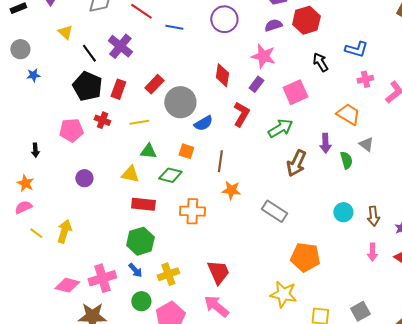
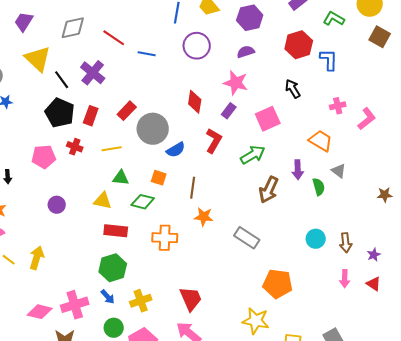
red hexagon: (306, 20) -> (299, 45), moved
yellow triangle: (65, 32) -> (38, 59), size x1.8
blue L-shape: (356, 49) -> (329, 60), moved, turned -105

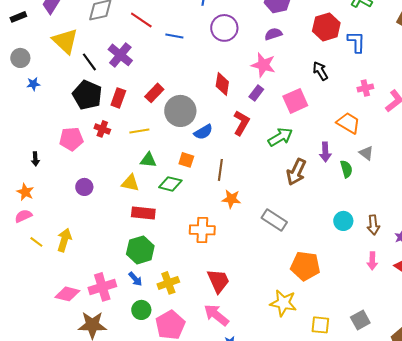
orange cross: (165, 238) -> (202, 230), moved

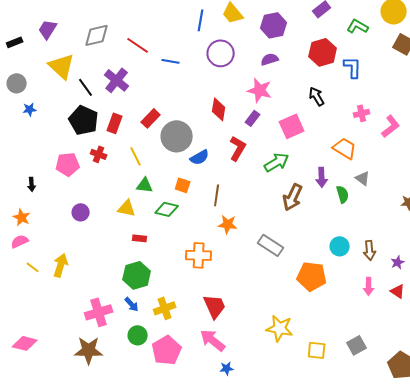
yellow line: (139, 131) -> (136, 156), turned 72
red rectangle: (143, 213) -> (140, 238), size x0.6
orange pentagon: (305, 266) -> (312, 276), moved
pink diamond: (67, 294) -> (25, 343), moved

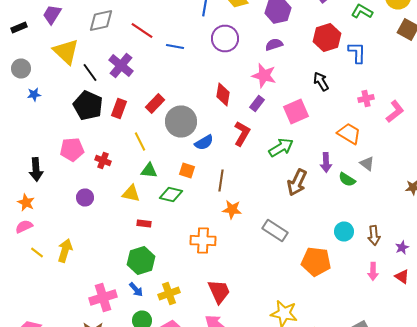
red cross: (99, 154) -> (103, 160), moved
black arrow: (32, 184) -> (36, 170), size x1.6
green semicircle: (343, 194) -> (347, 180), turned 138

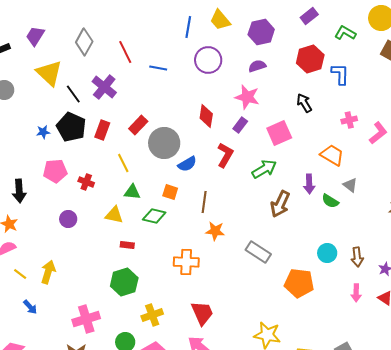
gray diamond: (101, 20) -> (84, 42), turned -48
red line: (142, 30) -> (125, 52), turned 30
blue star: (34, 94) -> (43, 132), moved
blue arrow: (136, 290) -> (30, 307), moved

